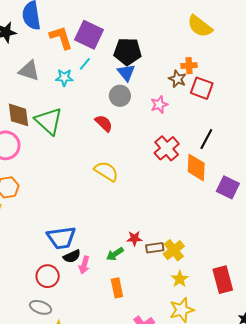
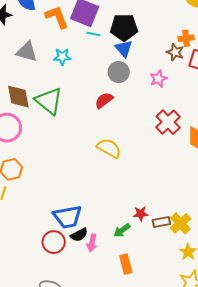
cyan line: (85, 64) -> (93, 34), moved, turned 64
red semicircle: (104, 123) -> (104, 100), turned -78
red circle: (48, 276) -> (54, 242), moved

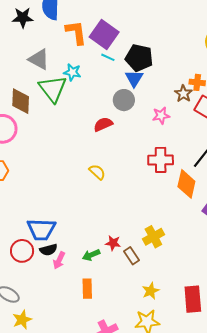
green triangle: (49, 101) -> (53, 89), moved
red cross: (168, 122) -> (161, 160), turned 30
yellow semicircle: (109, 148) -> (97, 172), size x0.7
brown rectangle: (161, 222) -> (131, 256), turned 54
yellow cross: (181, 223) -> (153, 237), moved

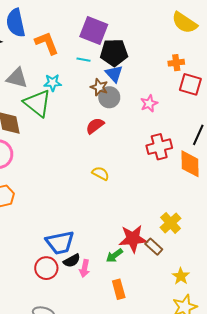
purple square: (104, 35) -> (94, 30), moved
brown star: (183, 94) -> (99, 87), moved
red star: (113, 243) -> (133, 239), size x1.8

